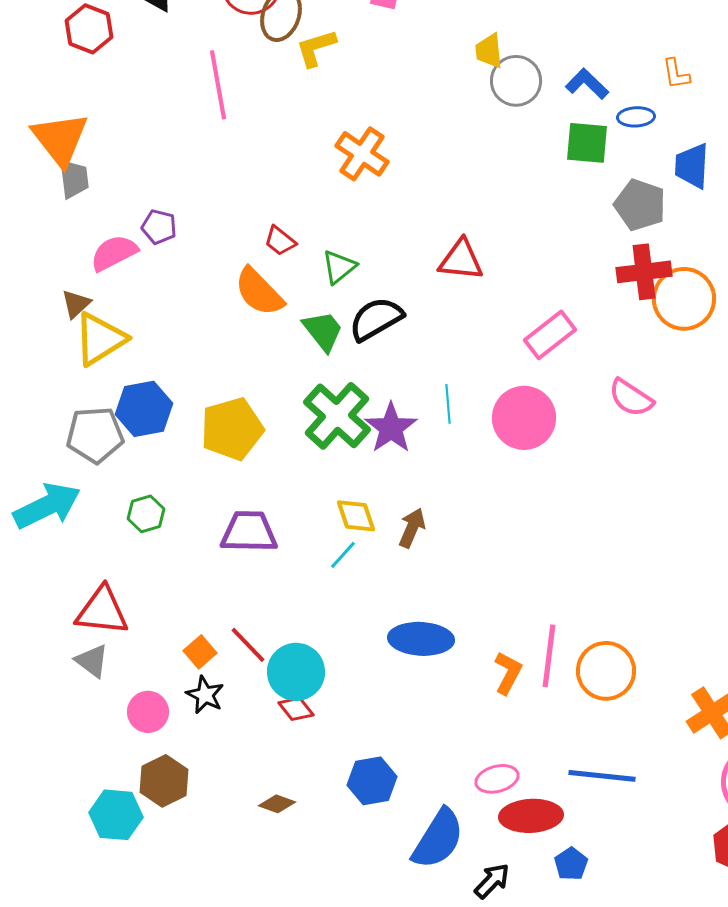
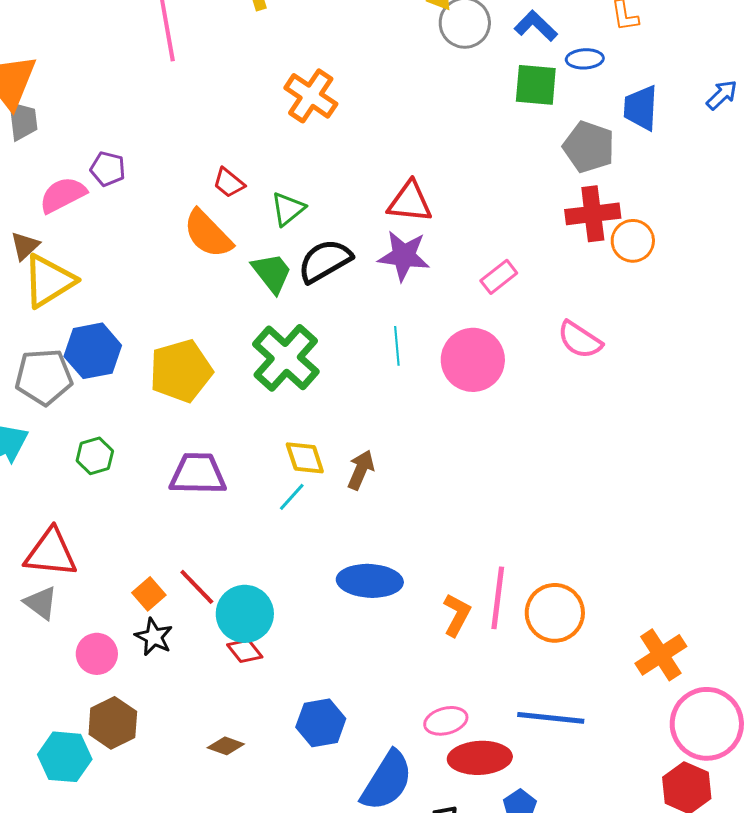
orange circle: (684, 299) -> (633, 241), size x0.7
pink rectangle: (550, 335) -> (499, 277), size x0.7
purple star: (391, 428) -> (404, 256), moved, turned -30

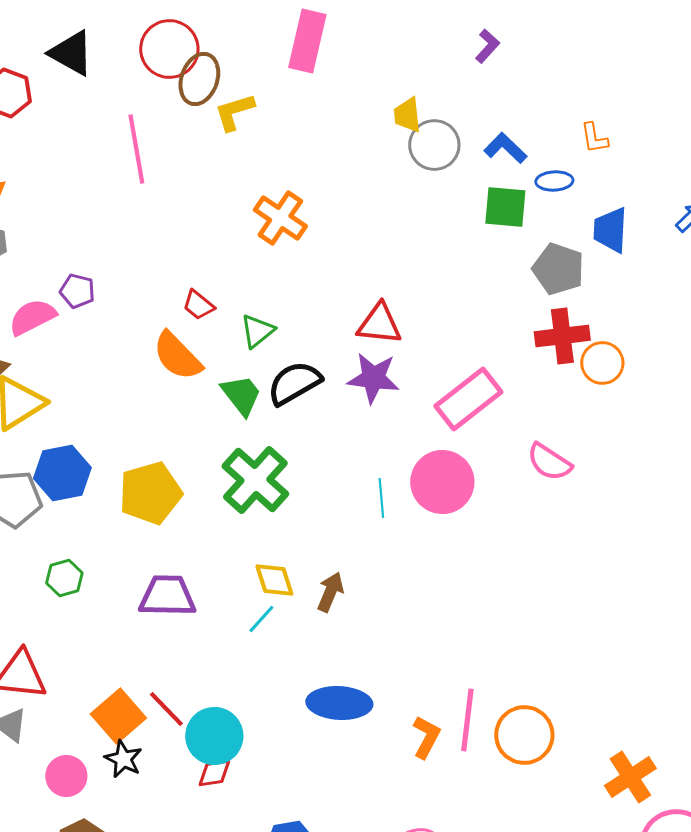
pink rectangle: (499, 277) -> (468, 399), size x1.8
cyan line: (397, 346) -> (381, 498), moved
orange square: (149, 594) -> (118, 716), size x1.6
red diamond: (245, 651) -> (214, 773), turned -60

